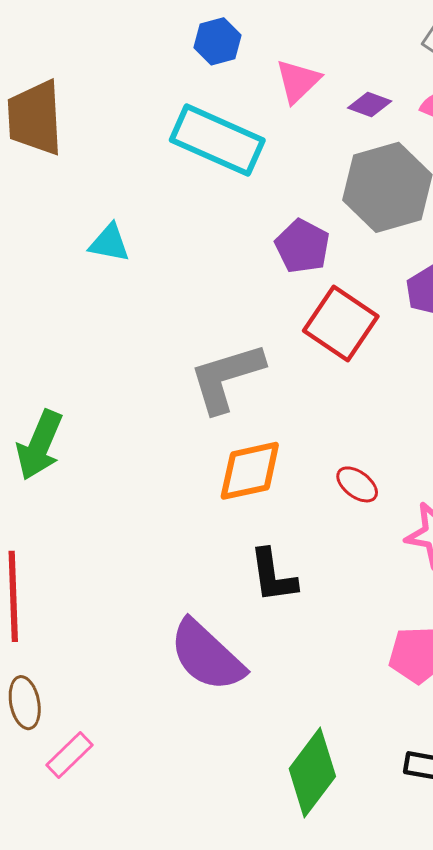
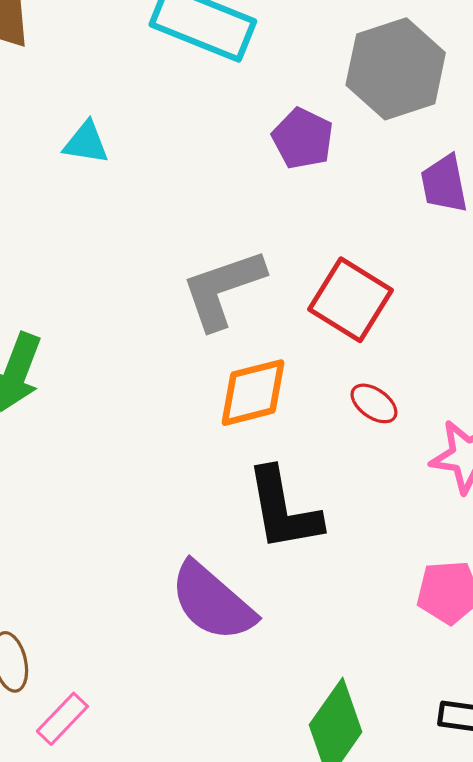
red square: (341, 324) -> (350, 300), moved
black L-shape: (273, 576) -> (283, 509), size x1.4

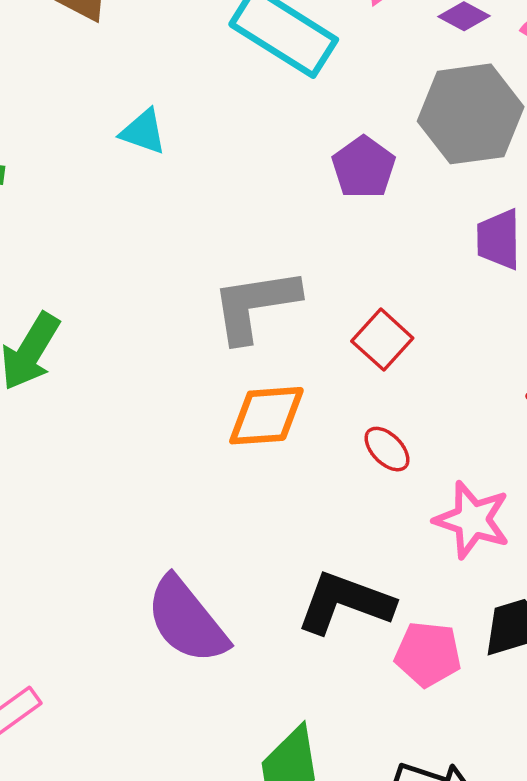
red square: (350, 300) -> (382, 340), size x0.7
black L-shape: (283, 509) -> (345, 603), moved, turned 110

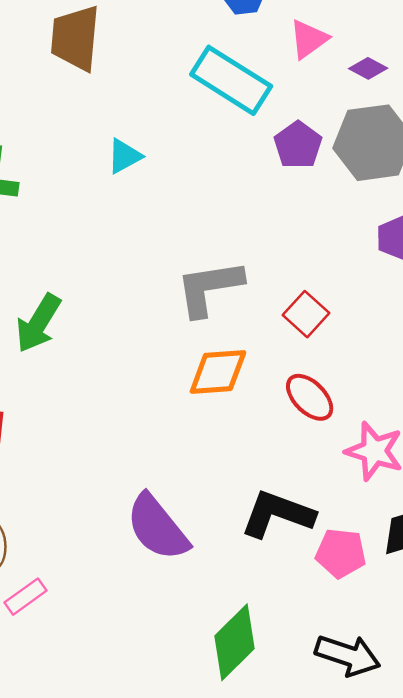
cyan triangle: (143, 132) -> (124, 156), turned -48
purple pentagon: (364, 167) -> (298, 145), moved
red ellipse: (387, 449) -> (310, 397), size x1.4

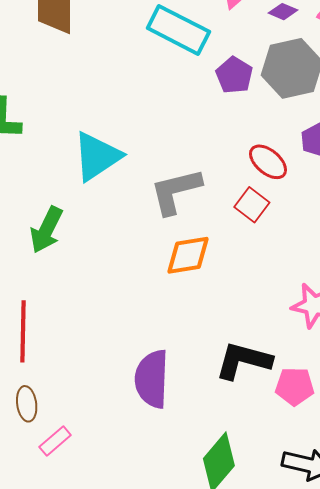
cyan triangle: (124, 156) -> (97, 156), moved, size x1.8
red ellipse: (310, 397) -> (268, 162), moved
purple semicircle: (157, 527) -> (152, 379), turned 46

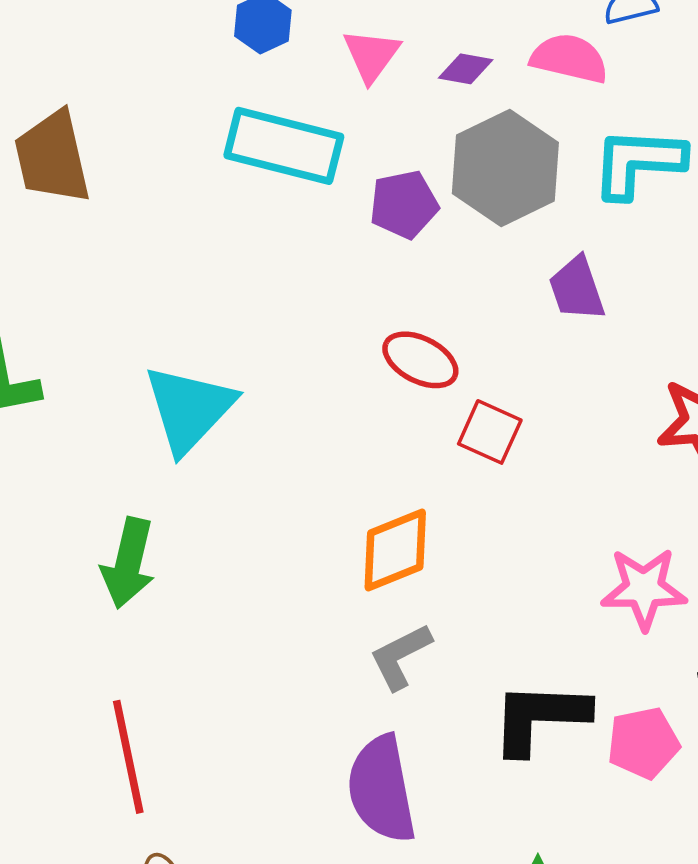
purple pentagon: (234, 75) -> (404, 204), turned -30
red ellipse: (268, 162) -> (420, 360), moved
gray L-shape: (176, 191) -> (400, 656), moved, size x0.7

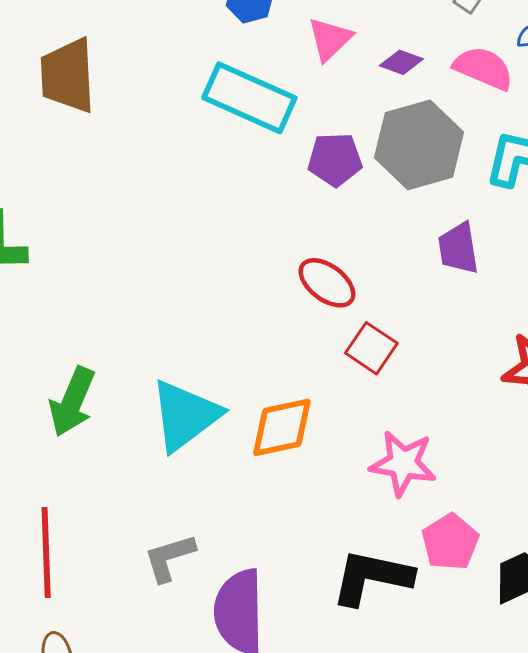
cyan triangle: (189, 409) -> (185, 415), moved
pink star: (644, 589) -> (403, 463), moved
gray L-shape: (400, 656) -> (169, 558), moved
pink pentagon: (643, 743) -> (450, 542), moved, turned -30

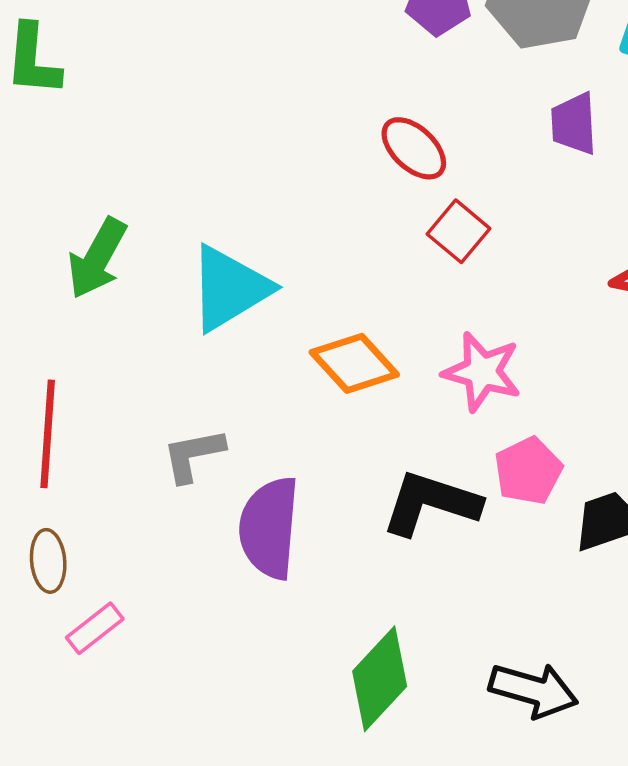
orange diamond: (282, 427) -> (354, 363), moved, turned 54

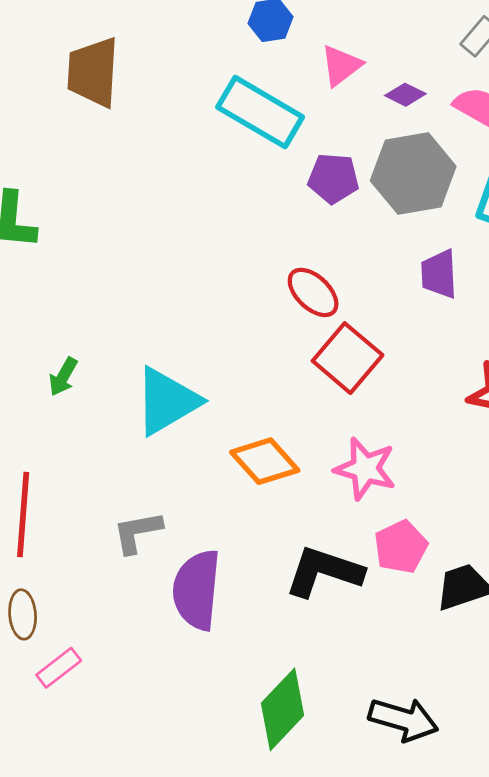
red square: (458, 231) -> (348, 358), size x1.4
green arrow: (97, 258) -> (63, 377), size x0.6

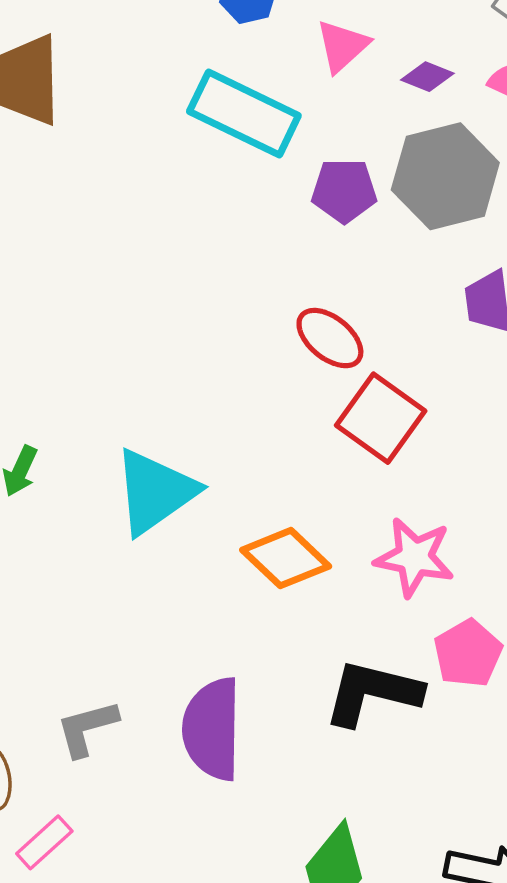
gray L-shape: (137, 532) -> (87, 728), moved

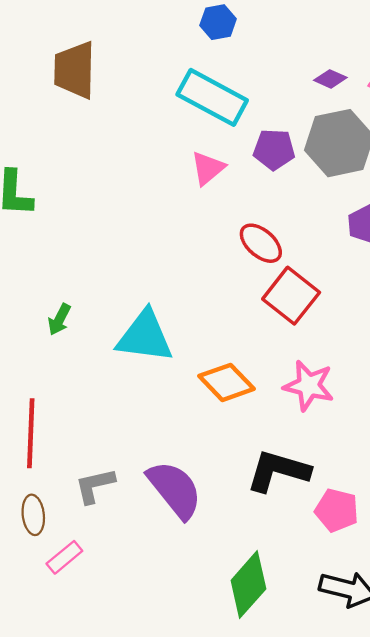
pink triangle: (342, 46) -> (208, 168), moved
cyan triangle: (155, 492) -> (145, 336), turned 40
pink pentagon: (468, 653) -> (337, 510), moved, turned -30
purple semicircle: (212, 729) -> (175, 490), turned 138

